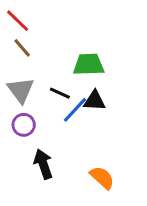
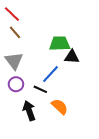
black line: (60, 93) -> (40, 89), moved
black triangle: (95, 101) -> (72, 57), moved
orange semicircle: (102, 178) -> (60, 107), moved

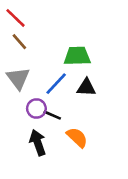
black triangle: (72, 57) -> (86, 88), moved
blue line: (50, 74) -> (56, 84), moved
purple circle: (16, 84) -> (36, 108), moved

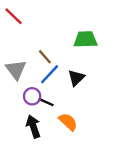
brown line: (19, 42) -> (45, 57), moved
green trapezoid: (77, 56) -> (85, 39), moved
black triangle: (86, 88) -> (76, 78), turned -48

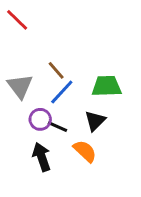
green trapezoid: (85, 39) -> (107, 86), moved
black triangle: (76, 78) -> (95, 121), moved

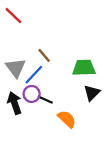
blue line: (62, 92) -> (34, 75), moved
black triangle: (95, 121) -> (92, 93), moved
black arrow: (42, 157) -> (15, 103), moved

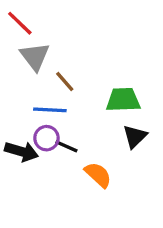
gray triangle: (16, 68) -> (35, 56), moved
blue line: (34, 75) -> (50, 110), turned 50
black arrow: (15, 103) -> (21, 151), turned 125

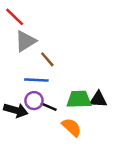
gray triangle: (35, 56) -> (25, 41), turned 35
green trapezoid: (123, 100) -> (79, 99), moved
black triangle: (135, 136) -> (98, 99), turned 48

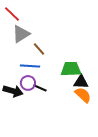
green trapezoid: (79, 99) -> (71, 69), moved
orange semicircle: (72, 127) -> (83, 95), moved

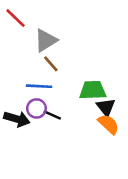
gray triangle: (21, 34) -> (46, 40), moved
black triangle: (81, 82) -> (106, 107), turned 49

